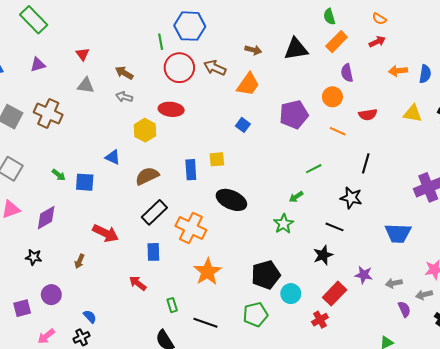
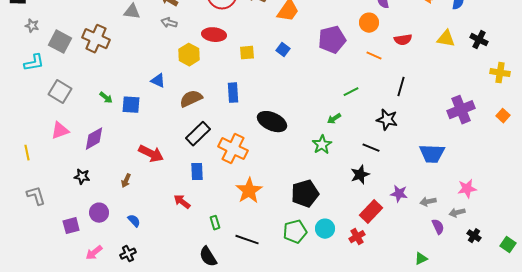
yellow square: (217, 159) -> (247, 53), moved
cyan circle: (291, 294) -> (325, 229), moved
blue semicircle: (90, 316) -> (134, 221), moved

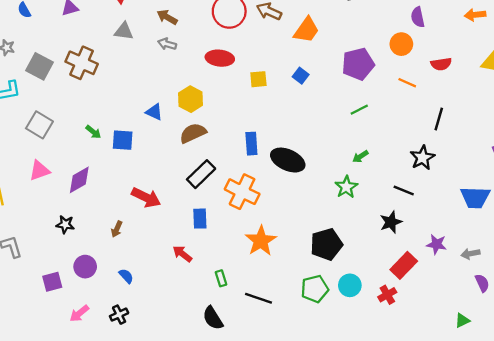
yellow hexagon: (189, 55) -> (191, 99), moved
green line: (351, 92) -> (359, 110), moved
blue rectangle: (233, 93) -> (251, 144), moved
black star: (387, 120) -> (422, 158), turned 30

